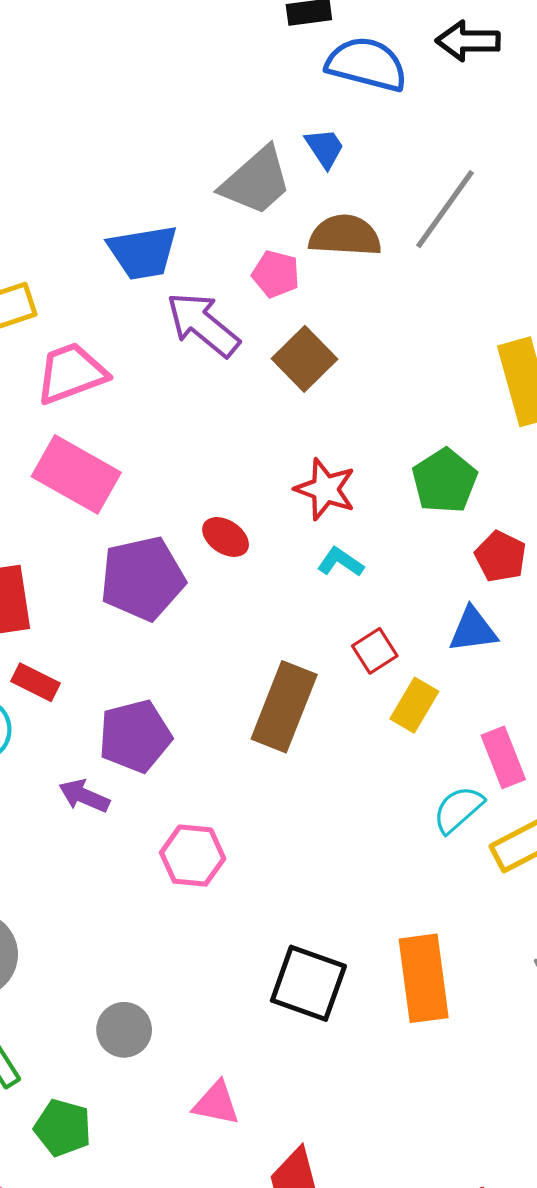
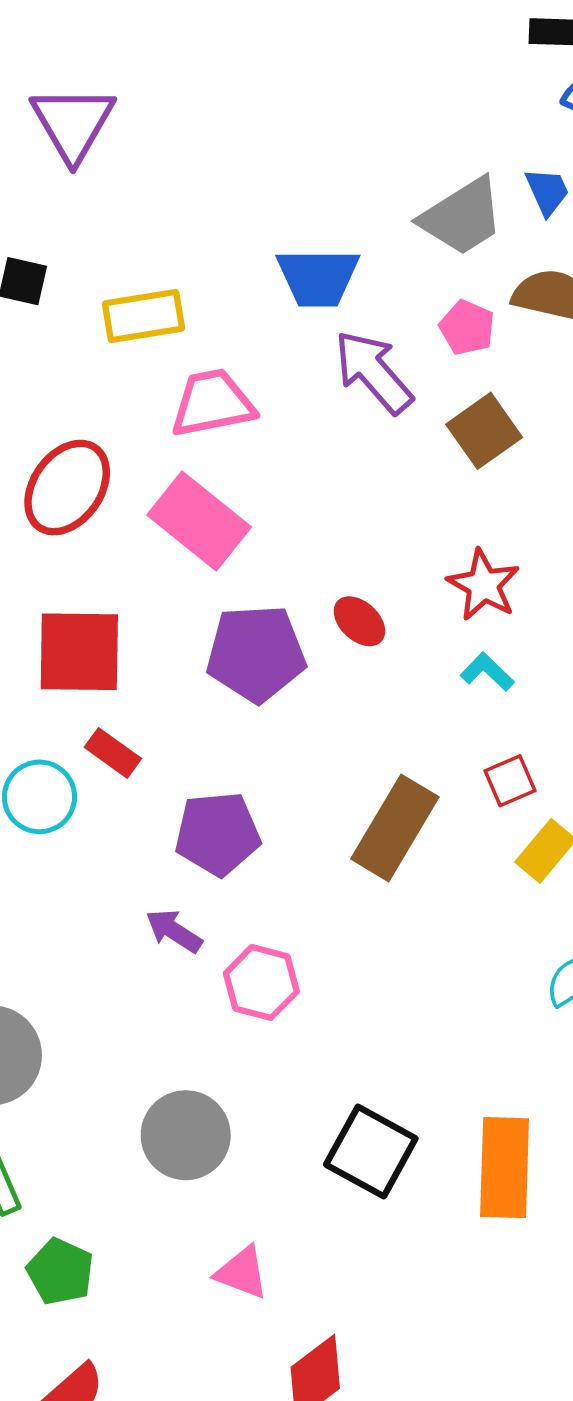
purple arrow: (84, 796) -> (174, 931), moved
gray circle: (124, 1030) -> (186, 1135), moved, size x1.4

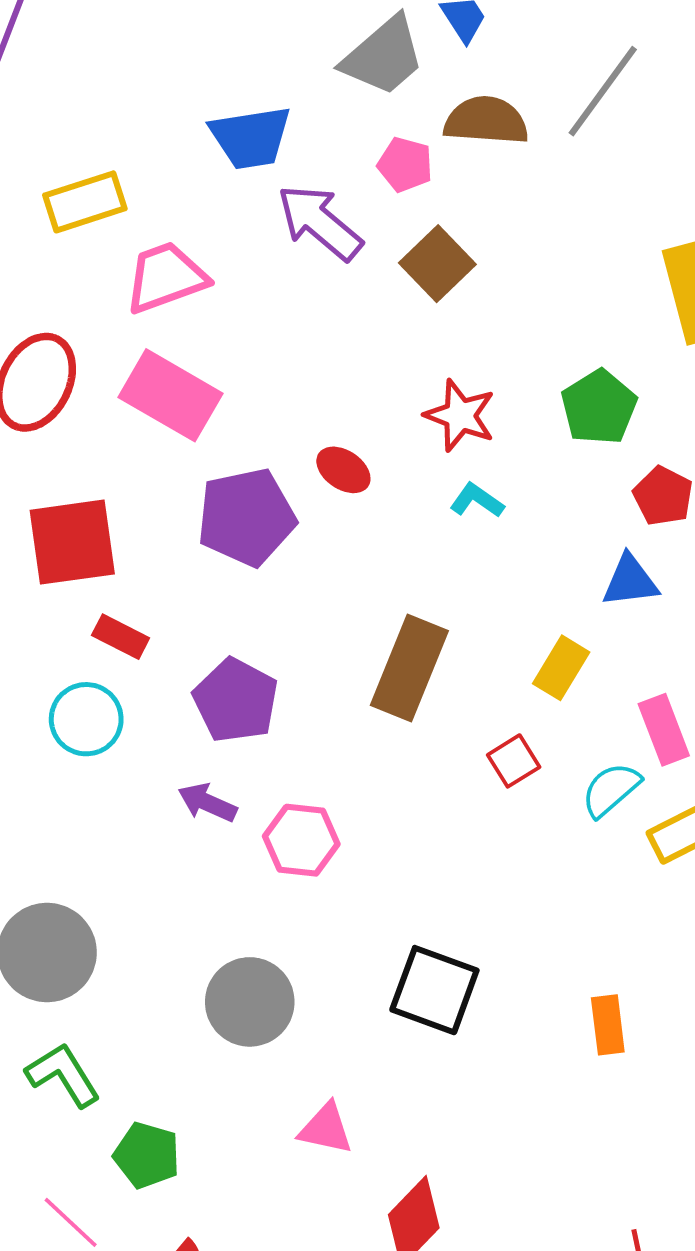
red square: (510, 781) -> (514, 761), moved
cyan circle: (39, 797) -> (86, 719), moved
purple pentagon: (218, 834) -> (236, 700), turned -30
orange rectangle: (505, 1168) -> (608, 1025), moved, size x0.6

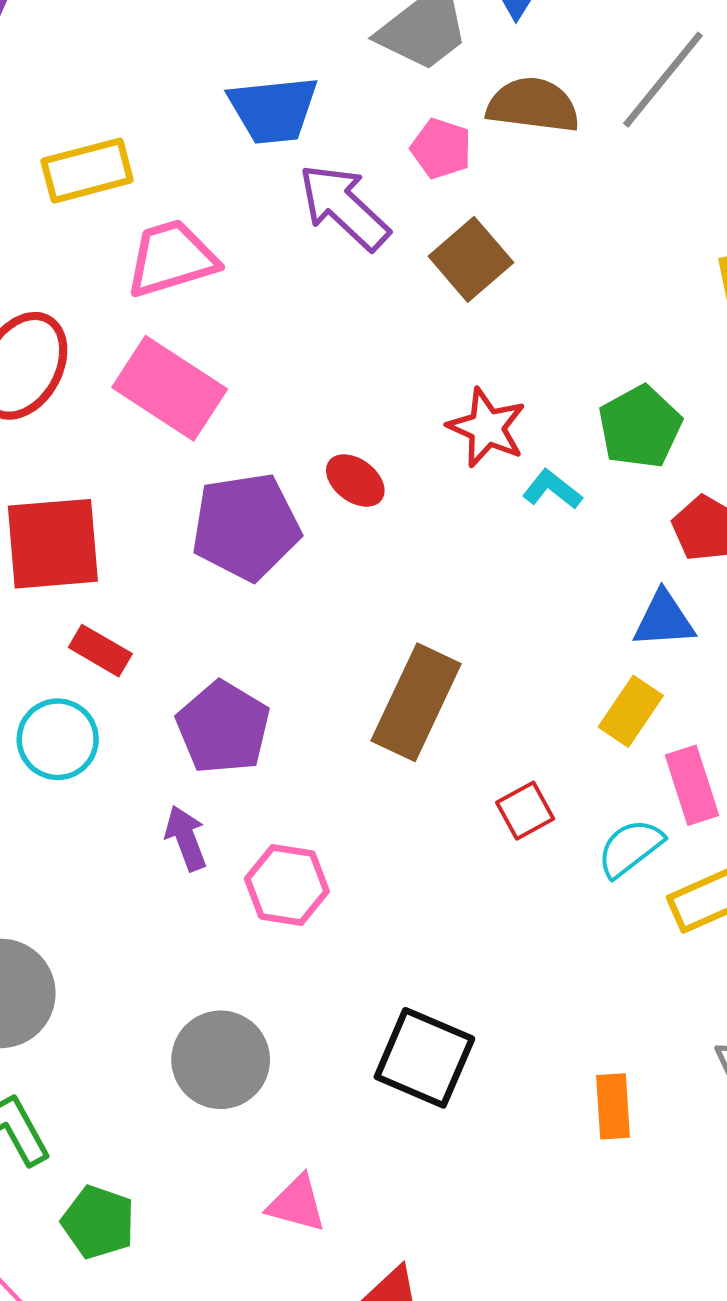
cyan L-shape: (477, 500) -> (552, 489), moved
yellow rectangle: (561, 668) -> (631, 711), moved
purple arrow: (207, 803) -> (186, 838), turned 42

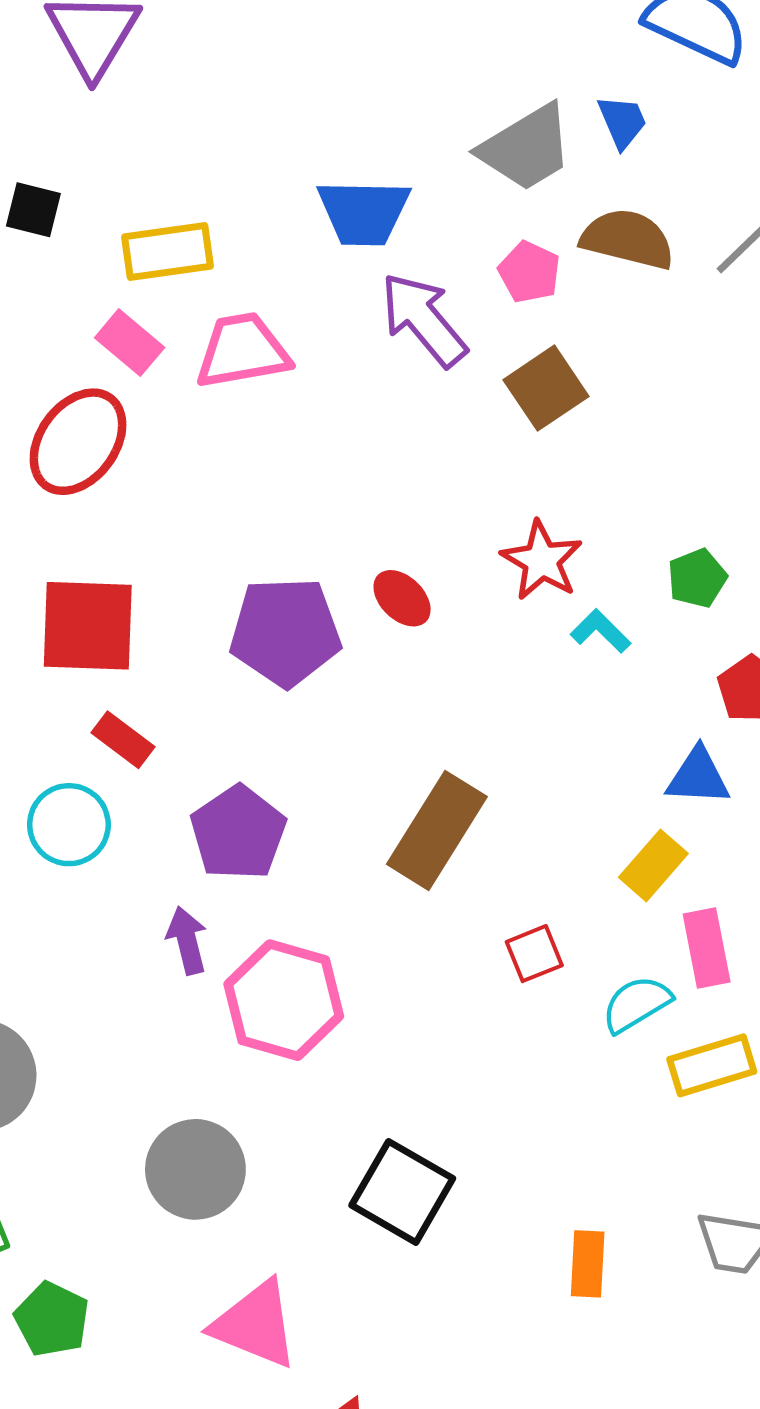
pink rectangle: (170, 388) -> (130, 343), moved, size x0.6
green pentagon: (640, 427) -> (697, 578), size x0.7
pink hexagon: (287, 885) -> (284, 1000), size x1.4
pink triangle: (297, 1204) -> (255, 1324), size x1.5

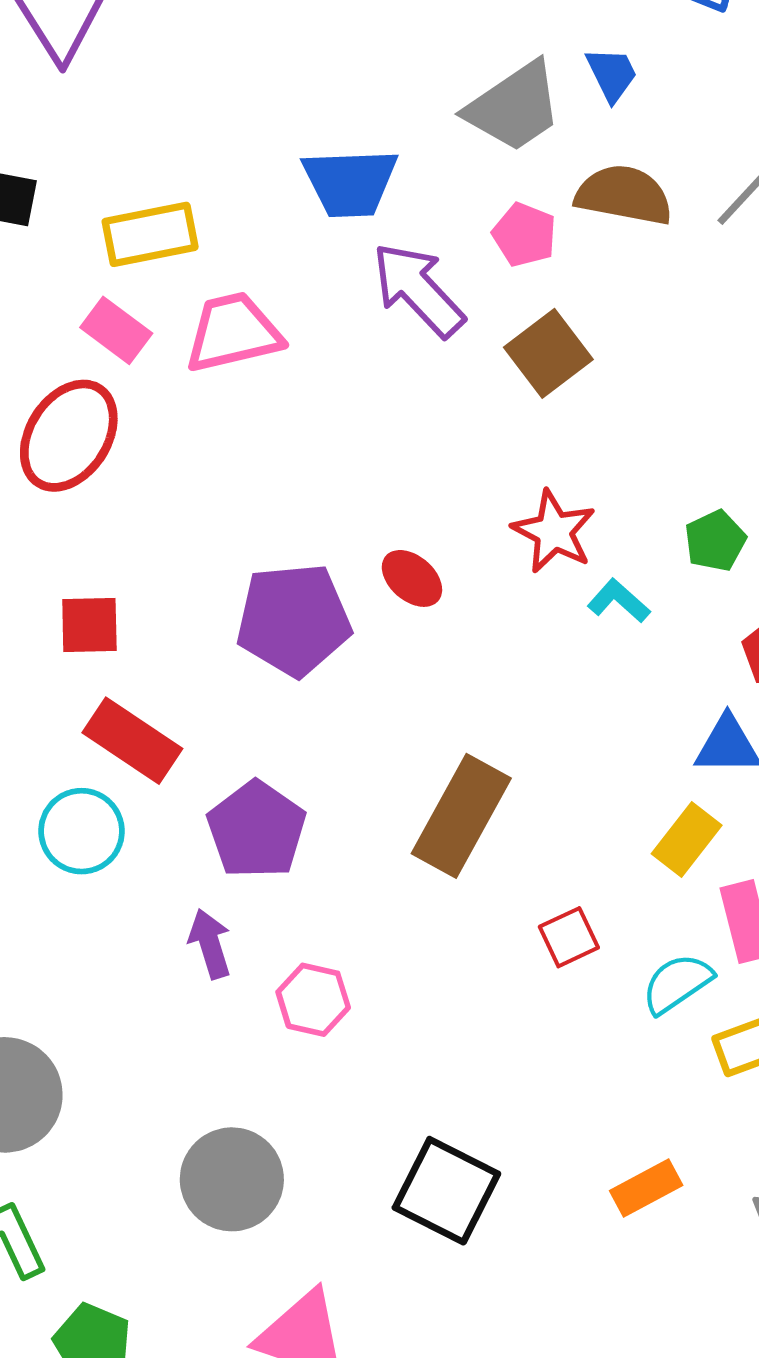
red square: (88, 626) -> (89, 625), size x0.6
red rectangle: (123, 740) -> (132, 741), size x1.5
pink hexagon: (284, 1000) -> (313, 1000), size x0.6
orange rectangle: (588, 1264) -> (646, 1188), moved, turned 62

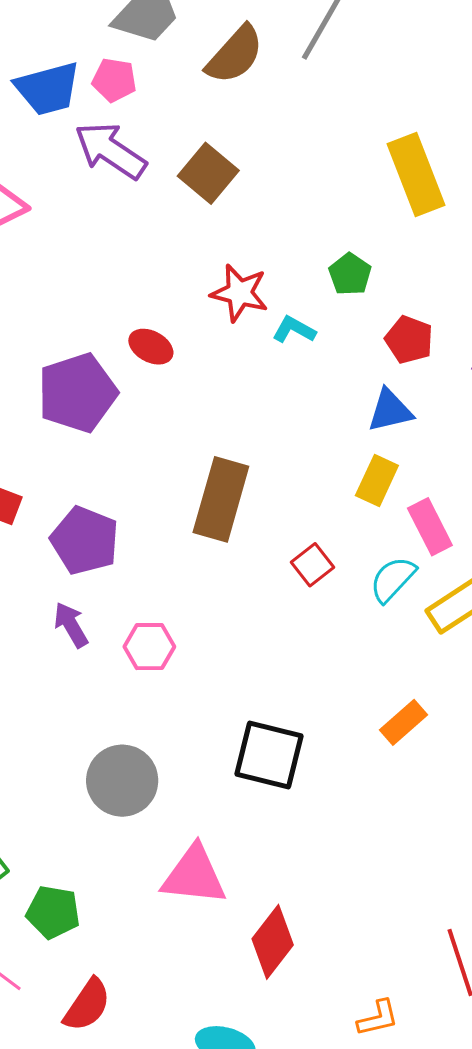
brown semicircle: (624, 195) -> (235, 55), turned 134
pink pentagon: (524, 235) -> (114, 80), moved

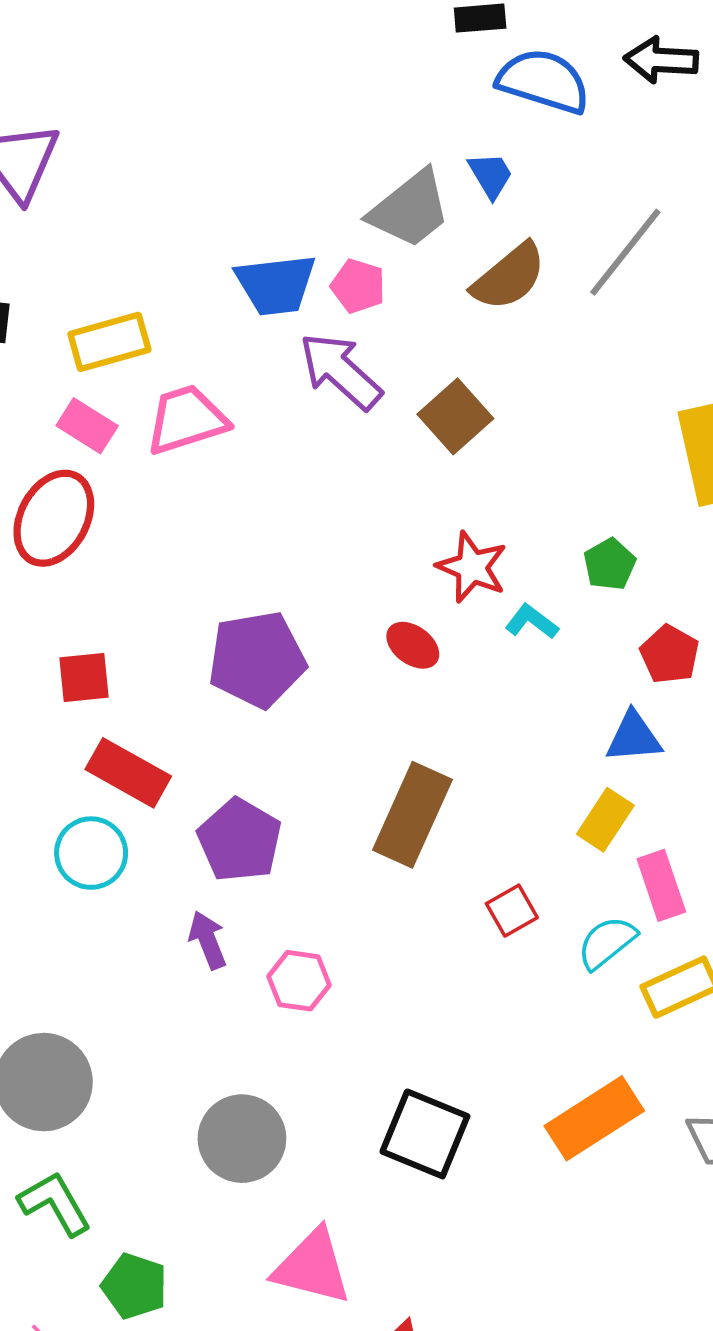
red ellipse: (151, 347) -> (413, 645), moved
orange rectangle: (404, 722) -> (594, 1118), size x1.6

